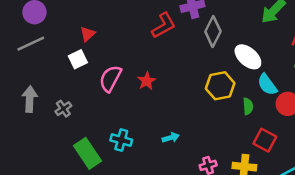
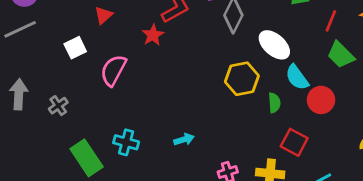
red triangle: (88, 34) -> (103, 15), moved
red star: (147, 81) -> (153, 35), moved

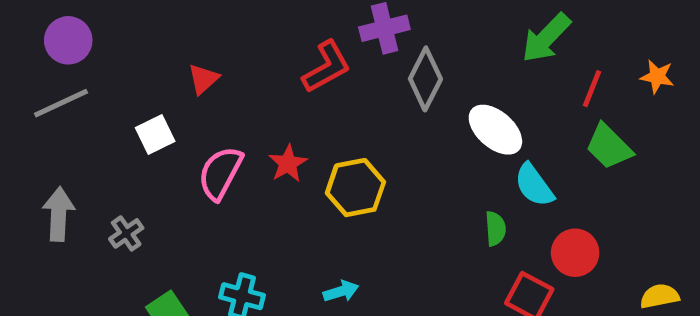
red star: (153, 35) -> (288, 163), moved
yellow hexagon: (242, 79) -> (355, 188), moved
red circle: (321, 100) -> (575, 253), moved

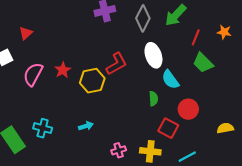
red L-shape: (326, 67) -> (117, 64), moved
gray diamond: (425, 79) -> (143, 18), moved
white ellipse: (495, 130) -> (153, 55), turned 30

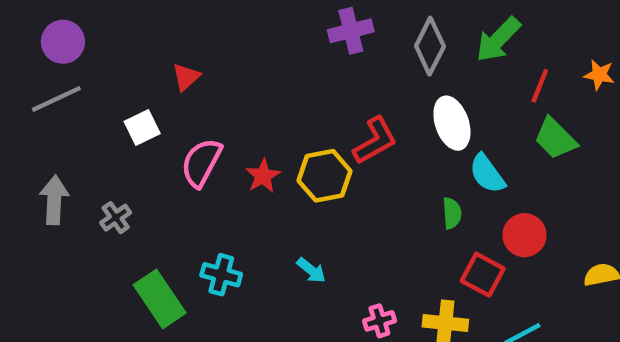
red star: (63, 70) -> (263, 176), moved
cyan arrow: (86, 126) -> (311, 270), turned 56

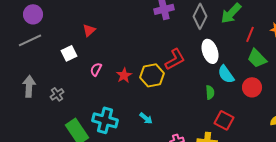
pink semicircle: (201, 163) -> (96, 69), size x0.6
red circle: (524, 235) -> (252, 87), moved
cyan cross: (221, 275) -> (105, 120), size x1.4

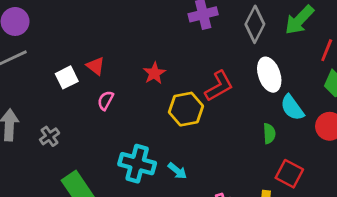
red triangle: (89, 30) -> (95, 66), moved, turned -40
red star: (124, 75) -> (154, 73), moved
cyan cross: (105, 120) -> (137, 164), moved

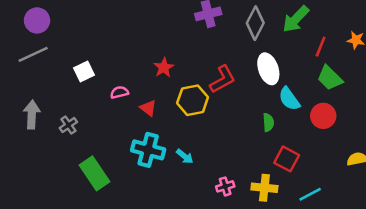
red triangle: (95, 66) -> (148, 108), moved
pink semicircle: (106, 100) -> (119, 92), turned 48

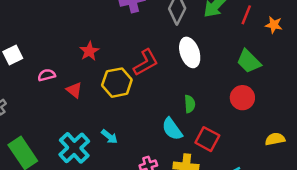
red line: (321, 47) -> (246, 15), moved
cyan semicircle: (289, 99) -> (172, 129), moved
cyan cross: (148, 150) -> (74, 148), moved, turned 32

